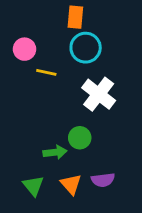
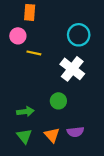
orange rectangle: (75, 17) -> (30, 12), moved
cyan circle: (86, 48) -> (79, 35), moved
green arrow: (55, 152) -> (25, 112), moved

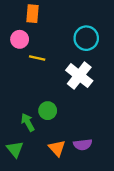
green circle: (58, 101) -> (48, 111), moved
green arrow: (25, 112) -> (28, 122), turned -112
green triangle: (24, 136) -> (15, 149), moved

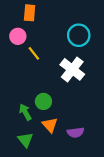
yellow line: (37, 58) -> (34, 53), turned 40
orange triangle: (57, 148) -> (50, 125), moved
green triangle: (15, 149) -> (25, 140), moved

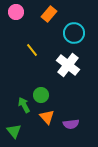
orange rectangle: (30, 13) -> (49, 14), moved, turned 35
pink circle: (18, 36) -> (16, 12), moved
green triangle: (25, 140) -> (14, 131), moved

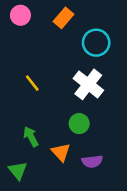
yellow line: (32, 50) -> (32, 83), moved
green circle: (41, 95) -> (79, 124), moved

